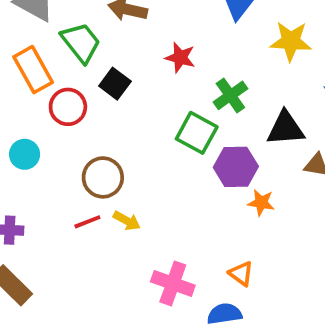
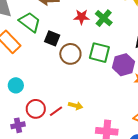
green cross: (230, 95) -> (104, 18), moved
red circle: (68, 107) -> (36, 109), moved
brown circle: (103, 177) -> (70, 54), moved

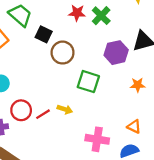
green square: (99, 53) -> (88, 82), moved
purple hexagon: (123, 65) -> (116, 53), moved

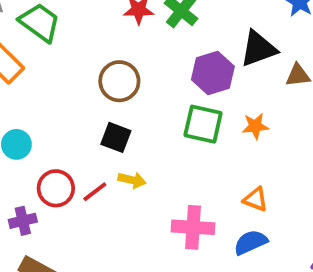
black square: (44, 34) -> (116, 137), moved
green square: (88, 82) -> (203, 124), moved

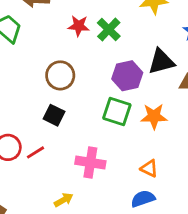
orange star: (255, 126) -> (154, 116), size x1.4
yellow arrow: (132, 180) -> (64, 200), moved, turned -48
pink cross: (193, 227) -> (90, 163), moved

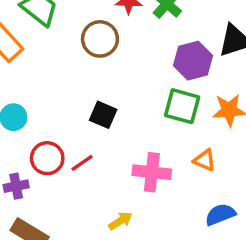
brown circle: (60, 75) -> (100, 39), moved
orange triangle: (149, 168) -> (205, 160), moved

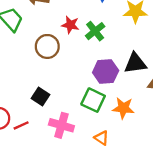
pink cross: (152, 172) -> (61, 125), moved

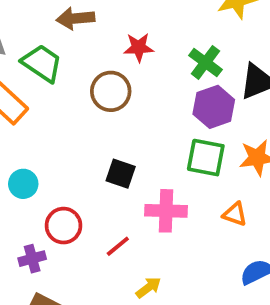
green cross: (95, 31) -> (205, 62), moved
red line: (21, 125) -> (118, 246), moved

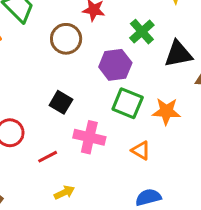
purple hexagon: (214, 107) -> (115, 65), moved

